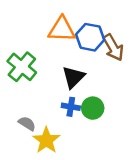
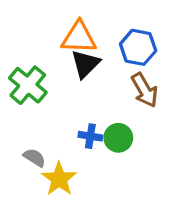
blue hexagon: (90, 37) -> (138, 47), moved
brown arrow: (113, 47) -> (145, 90), moved
black triangle: (73, 77) -> (85, 64), moved

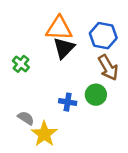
green cross: (28, 85) -> (21, 64), size x0.6
green circle: (118, 138) -> (96, 95), moved

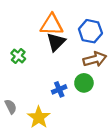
brown arrow: (108, 68) -> (95, 59), turned -75
blue cross: (68, 102) -> (59, 89), turned -32
gray semicircle: (26, 118) -> (11, 107), moved, turned 32

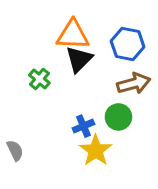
green cross: (18, 56) -> (39, 79), moved
yellow star: (39, 117) -> (96, 150), moved

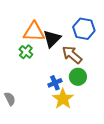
orange triangle: (73, 35) -> (34, 32), moved
brown arrow: (134, 84) -> (72, 55), moved, turned -125

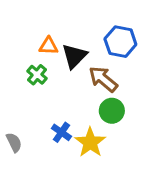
orange triangle: (34, 32) -> (49, 46), size x0.6
blue cross: (55, 83) -> (61, 132), moved, turned -32

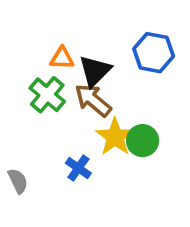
green cross: (37, 75) -> (47, 95), size x1.4
brown arrow: (103, 79) -> (93, 100), moved
yellow star: (90, 142) -> (115, 137), moved

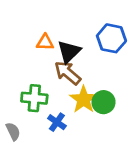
green cross: (47, 95) -> (34, 98), moved, turned -35

